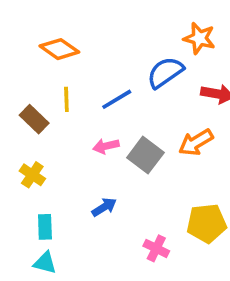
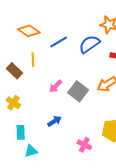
blue line: (117, 99) -> (59, 42), moved
pink arrow: (106, 146) -> (56, 86), turned -32
cyan triangle: (45, 263) -> (31, 151), moved, turned -32

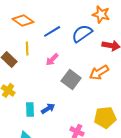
pink arrow: (56, 86) -> (52, 59), moved
cyan rectangle: (21, 132) -> (30, 109), moved

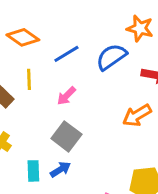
gray square: (71, 79) -> (66, 136), moved

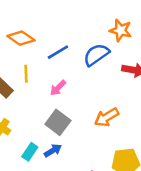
orange arrow: (137, 115) -> (107, 117), moved
cyan rectangle: (33, 171) -> (30, 152), turned 36

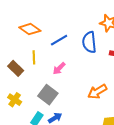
blue semicircle: (96, 55) -> (89, 42), turned -60
gray square: (58, 122) -> (48, 95), moved

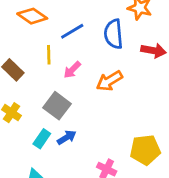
yellow line: (34, 57) -> (49, 55), moved
orange arrow: (97, 92) -> (109, 81), moved

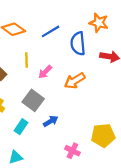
blue line: (72, 31) -> (51, 31), moved
blue arrow: (67, 137) -> (51, 121), moved

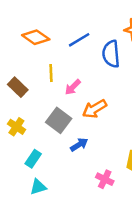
orange arrow: (75, 81) -> (94, 109), moved
cyan rectangle: (21, 127) -> (33, 159), moved

